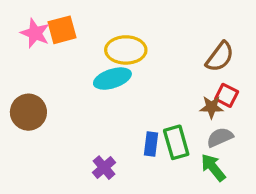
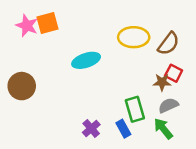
yellow ellipse: (126, 50) -> (134, 37), moved
blue rectangle: (151, 144) -> (123, 129), moved, turned -36
purple cross: (104, 168) -> (91, 129), moved

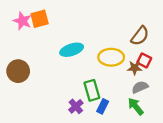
yellow ellipse: (134, 37) -> (111, 57), moved
green rectangle: (135, 109) -> (92, 90), moved
blue rectangle: (123, 129) -> (103, 106), turned 56

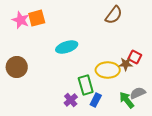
brown semicircle: (140, 36) -> (114, 15), moved
yellow ellipse: (111, 57) -> (108, 70), moved
gray semicircle: (140, 87) -> (138, 93), moved

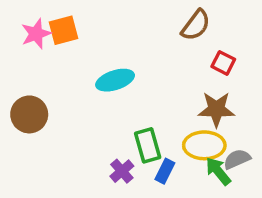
pink star: (21, 20) -> (36, 34), turned 30
red square: (135, 57) -> (223, 63), moved
brown star: (126, 64) -> (216, 109), size x1.5
yellow ellipse: (108, 70) -> (204, 145), moved

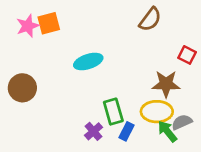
red square: (223, 63) -> (187, 55), moved

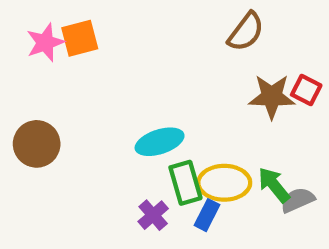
cyan ellipse: (88, 62) -> (160, 142), moved
brown star: (166, 84) -> (272, 96), moved
yellow ellipse: (157, 112) -> (224, 183), moved
green arrow: (167, 131) -> (274, 185), moved

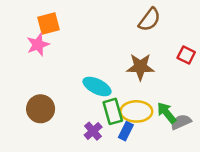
pink star: (45, 43) -> (38, 45), moved
brown star: (272, 96) -> (140, 67), moved
cyan ellipse: (160, 142) -> (97, 86), turned 44
brown circle: (37, 144) -> (41, 109), moved

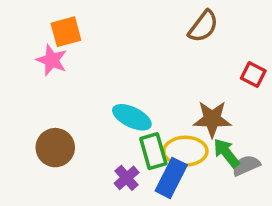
pink star: (38, 45) -> (52, 60), turned -30
brown star: (140, 67) -> (212, 119), moved
blue rectangle: (126, 131) -> (171, 178), size x1.5

